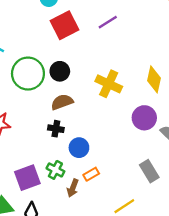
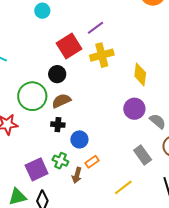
red square: (64, 25) -> (69, 46), moved
green circle: (28, 74) -> (32, 96), moved
yellow cross: (109, 84) -> (102, 55), moved, turned -35

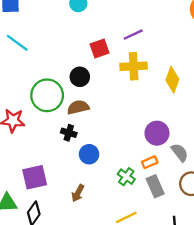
red square: (69, 46) -> (99, 48), size x0.7
yellow diamond: (140, 74) -> (172, 80), moved
green cross: (60, 161) -> (126, 177), moved
orange rectangle: (92, 162) -> (150, 162), moved

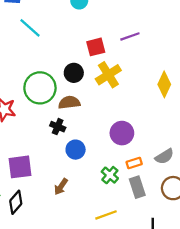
cyan line: (17, 43) -> (30, 28), moved
yellow cross: (134, 66) -> (108, 75), moved, turned -35
purple circle: (157, 133) -> (122, 133), moved
gray semicircle: (180, 153) -> (164, 156), turned 90

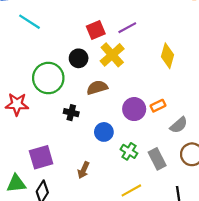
purple line: (130, 36) -> (127, 28), moved
brown semicircle: (69, 102) -> (97, 88), moved
blue circle: (76, 150) -> (104, 132), moved
orange rectangle: (134, 163) -> (158, 106), moved

